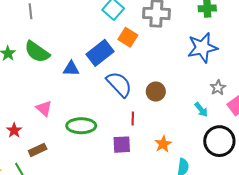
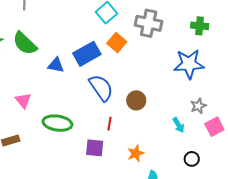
black circle: (219, 141) -> (192, 159), size x0.5

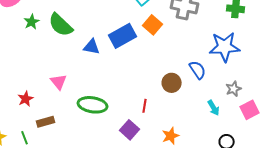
blue semicircle: (101, 88) -> (198, 70), moved, size x0.7
purple square: (95, 148) -> (130, 130), turned 36

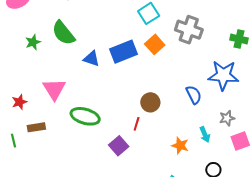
green star: (32, 22) -> (33, 42), moved
pink triangle: (59, 82) -> (54, 89), size x1.4
brown circle: (172, 83) -> (150, 102), moved
orange star: (171, 136) -> (180, 145), moved, turned 30

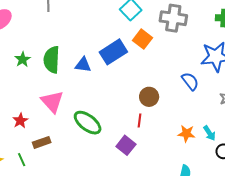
green semicircle: (63, 33) -> (52, 60), moved, turned 52
green ellipse: (85, 116) -> (88, 123), turned 32
cyan arrow: (205, 134) -> (209, 133), moved

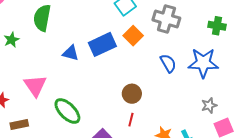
green semicircle: (52, 60) -> (42, 18), moved
blue semicircle: (190, 81) -> (168, 63), moved
red line: (139, 120) -> (131, 120), moved

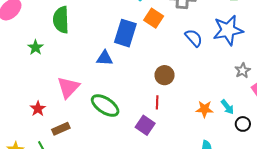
blue rectangle: (102, 44) -> (125, 33), turned -36
blue triangle: (71, 53) -> (105, 58), moved
pink triangle: (35, 86) -> (68, 87), turned 30
red line: (131, 120) -> (157, 102), moved

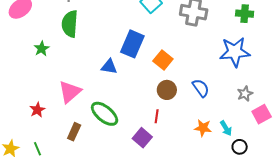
orange square: (154, 18) -> (163, 60), moved
blue semicircle: (194, 38) -> (201, 88), moved
brown rectangle: (61, 129) -> (74, 132), moved, turned -48

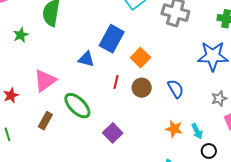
red line: (157, 116) -> (116, 82), moved

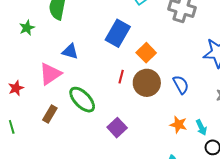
blue triangle: (86, 59) -> (70, 51), moved
brown circle: (142, 88) -> (147, 83), size x1.4

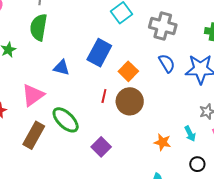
blue triangle: (70, 51) -> (61, 68), moved
blue semicircle: (181, 85) -> (167, 63), moved
brown rectangle: (50, 114) -> (34, 135), size x1.5
cyan arrow: (201, 127) -> (190, 134), moved

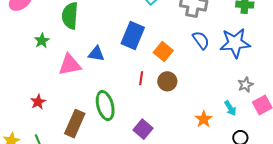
pink triangle: (33, 95) -> (70, 65), moved, turned 30
brown circle: (130, 101) -> (167, 81), size x0.7
green ellipse: (66, 120) -> (105, 106), turned 36
orange star: (163, 142) -> (204, 119), turned 30

